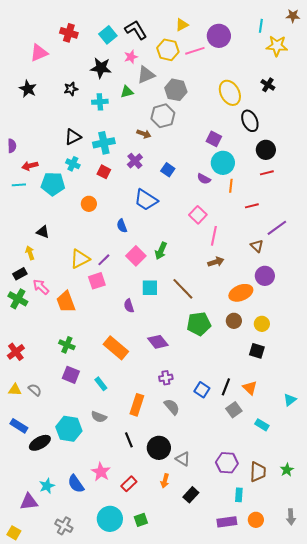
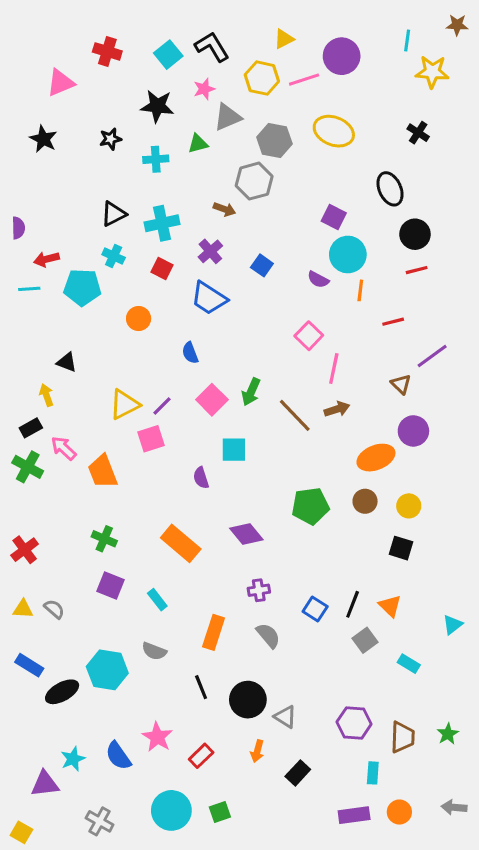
yellow ellipse: (230, 93) -> (334, 131), moved, turned -40
blue trapezoid: (146, 200) -> (209, 298), moved
brown line: (183, 289) -> (295, 415), moved
gray arrow: (291, 517) -> (454, 807), turned 98

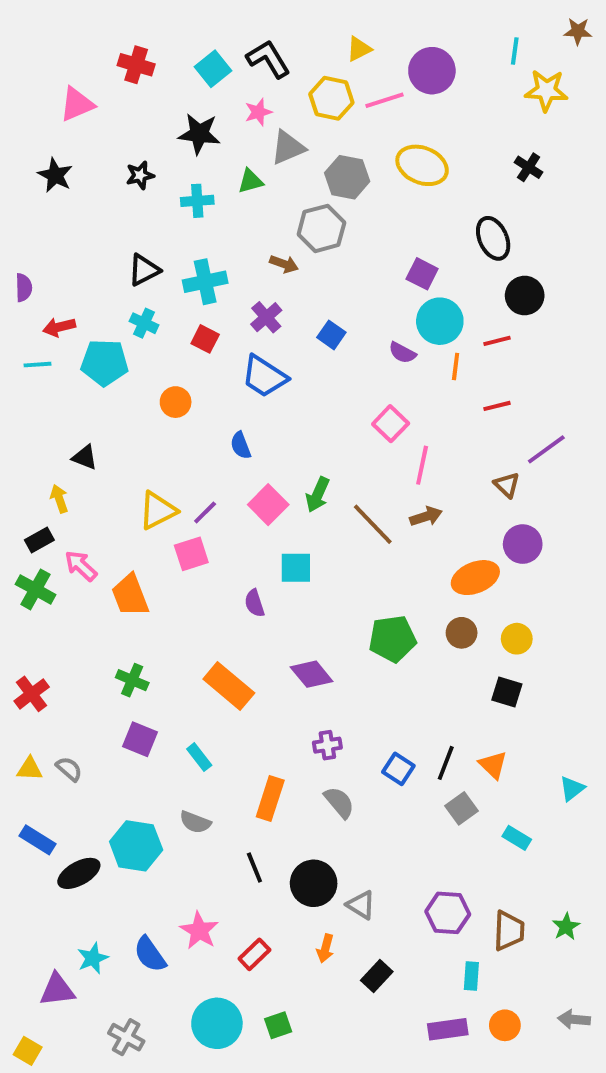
red line: (417, 270) -> (497, 341), moved

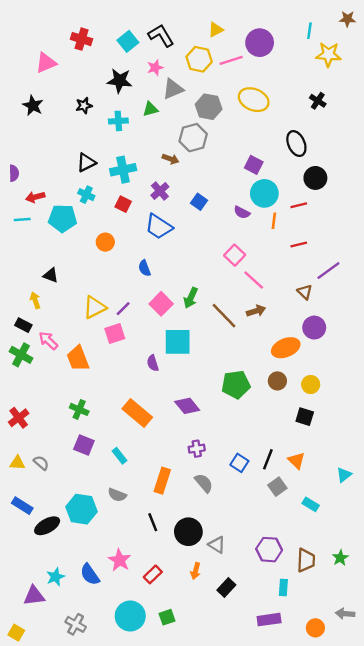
pink line: (422, 465) -> (254, 280), turned -60
black rectangle: (39, 540) -> (23, 325), turned 56
cyan square: (296, 568) -> (178, 342), size x1.4
orange circle: (505, 1025) -> (315, 628), moved

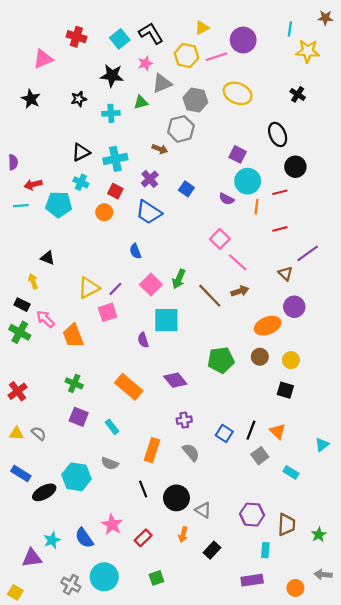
orange circle: (105, 242) -> (104, 212), moved
green star: (340, 558) -> (319, 535), moved
cyan circle: (130, 616) -> (104, 577), moved

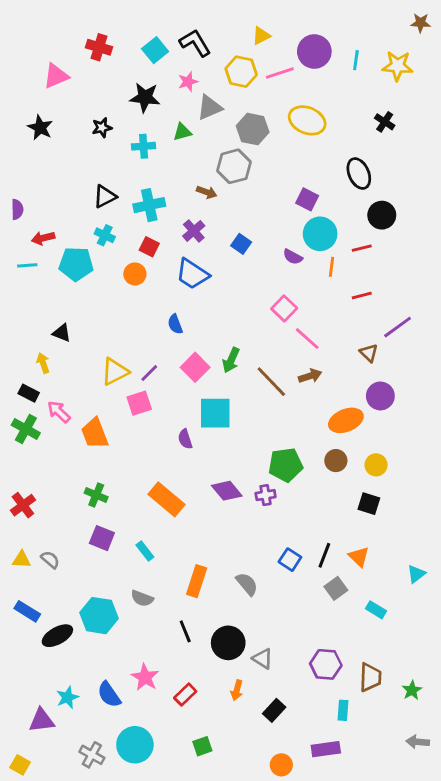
cyan line: (290, 29) -> (356, 60), moved
purple cross: (184, 420) -> (266, 495), moved
orange circle: (295, 588) -> (281, 765), moved

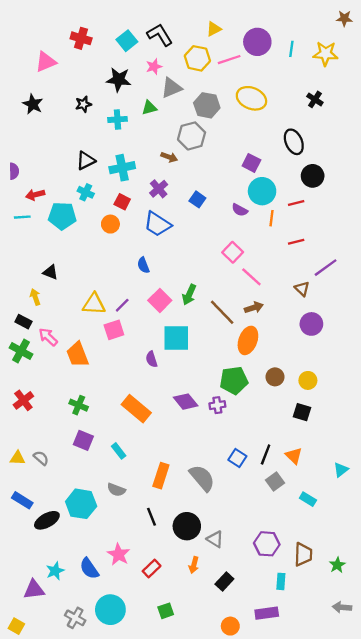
yellow triangle: (115, 372) -> (94, 304), turned 30
orange ellipse: (346, 420) -> (248, 340), moved, turned -48
red cross: (23, 505) -> (23, 400), moved
gray semicircle: (247, 584) -> (202, 478), size x1.4

